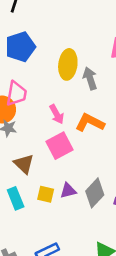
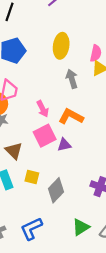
yellow ellipse: (68, 64) -> (61, 46), moved
purple triangle: (68, 191) -> (64, 145), moved
gray diamond: (95, 193) -> (56, 190), moved

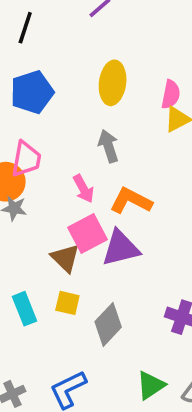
gray arrow: (72, 79) -> (108, 146), moved
purple triangle: (64, 145) -> (121, 248), size x1.6
brown triangle: (14, 151) -> (65, 258), moved

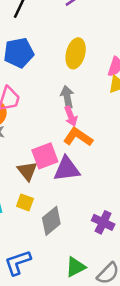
pink arrow: (84, 189) -> (71, 116), moved

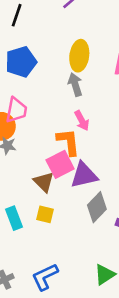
gray arrow: (67, 97) -> (75, 84), moved
orange L-shape: (78, 137) -> (68, 142), moved, turned 56
gray diamond: (51, 221) -> (97, 207), moved

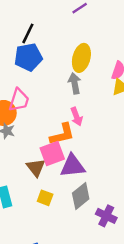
black line: (17, 15) -> (28, 33), moved
orange L-shape: (68, 142) -> (62, 134), turned 76
yellow square: (45, 214) -> (45, 198), moved

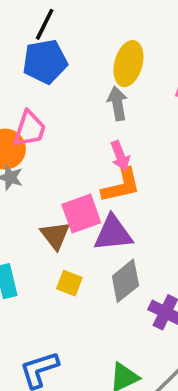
orange L-shape: (62, 134) -> (121, 186), moved

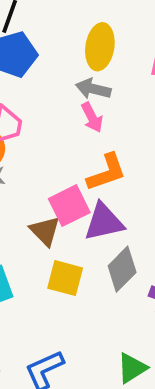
gray arrow: (117, 103) -> (93, 89), turned -60
pink arrow: (120, 156) -> (92, 117), moved
yellow square: (69, 283) -> (65, 278), size x1.4

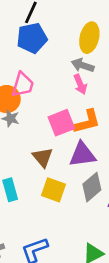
pink square: (69, 206) -> (61, 123), moved

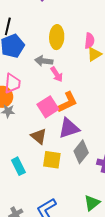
gray arrow: (83, 65) -> (44, 61), moved

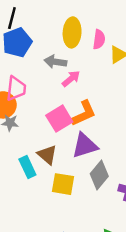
pink semicircle: (89, 41) -> (99, 39), moved
pink arrow: (57, 74) -> (71, 79), turned -98
cyan rectangle: (18, 166) -> (27, 167), moved

